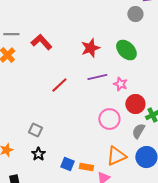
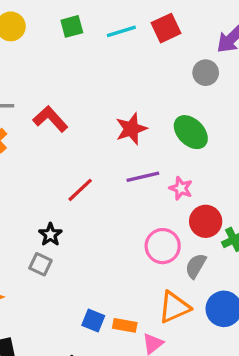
gray semicircle: (138, 131) -> (196, 266), moved
black star: (38, 154) -> (50, 235), moved

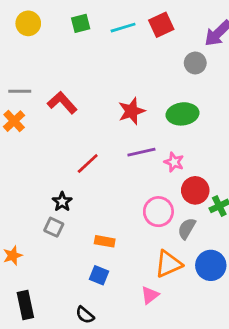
green ellipse: (191, 132) -> (182, 114), turned -52
orange rectangle: (125, 325) -> (105, 241), moved

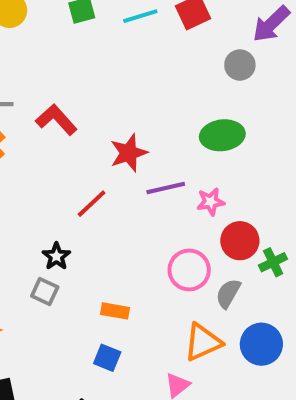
red star: (132, 111) -> (129, 153), moved
pink star: (174, 162) -> (211, 202), turned -30

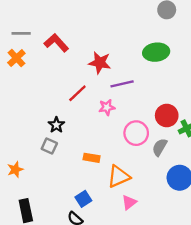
red star: (129, 153) -> (100, 63), turned 30
pink star: (211, 202) -> (107, 107), moved
orange triangle: (203, 342) -> (119, 177), moved
blue square: (107, 358) -> (83, 199), moved, turned 35

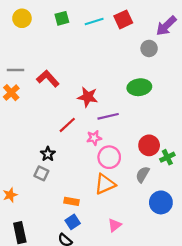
pink circle: (136, 133) -> (109, 157), moved
orange rectangle: (92, 158) -> (72, 201), moved
orange triangle: (119, 177) -> (105, 184), moved

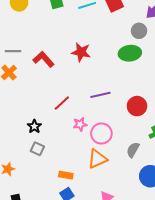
green ellipse: (139, 87) -> (130, 53), moved
red star: (88, 97) -> (81, 52), moved
pink star: (94, 138) -> (80, 124), moved
red circle: (149, 145) -> (137, 106), moved
black star: (48, 154) -> (34, 126), moved

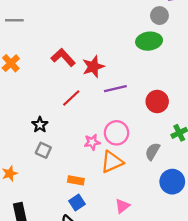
gray line: (13, 51) -> (14, 20), moved
red star: (81, 52) -> (93, 67), moved, turned -30
red L-shape: (43, 59) -> (63, 57), moved
pink star: (80, 124) -> (92, 142), moved

